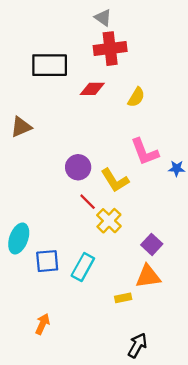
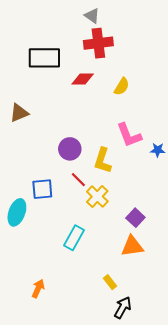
yellow L-shape: (115, 180) -> (103, 161), turned 50
blue square: (47, 261) -> (42, 189), moved
yellow rectangle: (123, 298) -> (110, 282), moved, turned 64

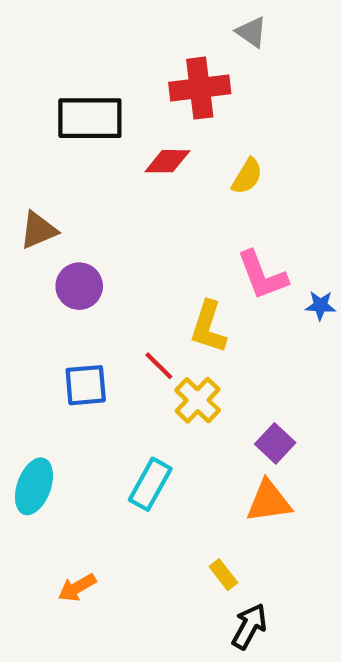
gray triangle: (92, 16) -> (251, 32), moved
purple circle: (70, 149) -> (79, 286), moved
cyan ellipse: (17, 212) -> (34, 486), moved
orange arrow: (38, 289) -> (77, 588), turned -144

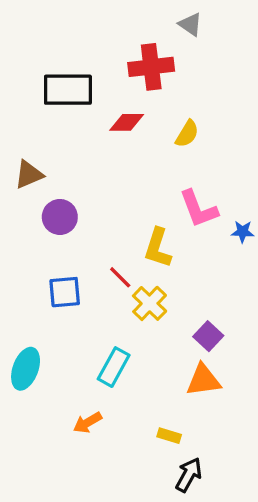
yellow rectangle: (223, 575) -> (169, 436), turned -35
orange arrow: (77, 588) -> (88, 423), moved

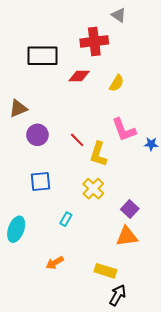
red line: (120, 277) -> (77, 140), moved
cyan rectangle: (114, 367) -> (66, 219), moved, size x0.6
yellow rectangle: (169, 436) -> (105, 271), size x1.5

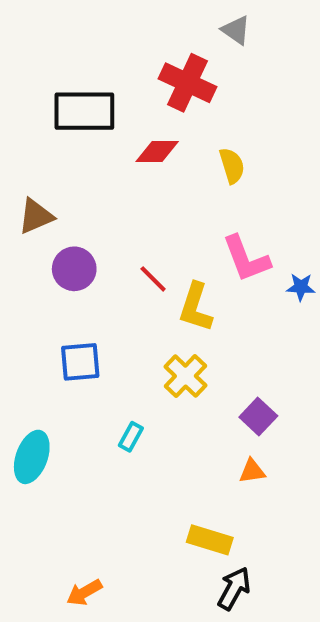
red cross: (94, 41) -> (187, 83), turned 32
yellow semicircle: (117, 83) -> (232, 166), turned -48
orange triangle: (127, 236) -> (252, 471), size x0.6
orange arrow: (55, 263) -> (84, 592), moved

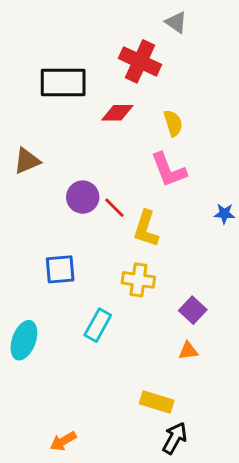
pink L-shape: (246, 259) -> (169, 170), moved
purple circle: (74, 269) -> (83, 197), moved
yellow cross: (185, 376) -> (138, 280), turned -36
cyan rectangle: (131, 437) -> (98, 325), size x1.5

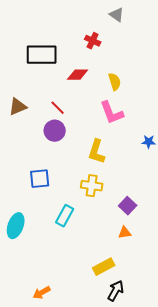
red cross: (140, 61) -> (93, 41), size x0.6
red line: (114, 208) -> (58, 108), moved
yellow rectangle: (157, 402) -> (104, 267), turned -45

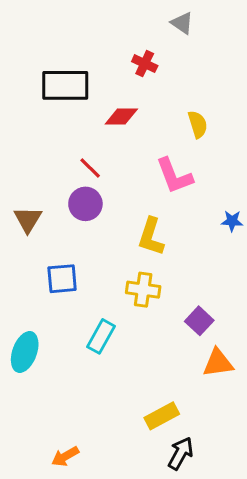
yellow semicircle: (115, 82) -> (198, 124), moved
brown triangle: (18, 107) -> (28, 219), moved, turned -36
orange triangle: (125, 233) -> (218, 363), moved, size x1.5

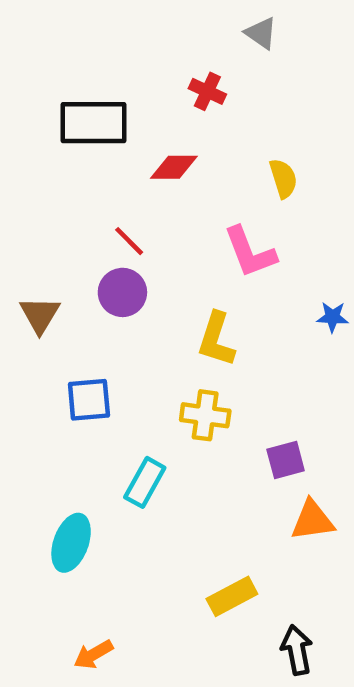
purple square: (199, 321) -> (286, 460), turned 32
cyan ellipse: (25, 352) -> (71, 543), moved
black arrow: (181, 453) -> (297, 650), moved, turned -40

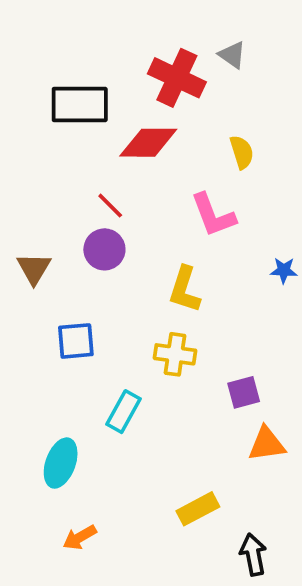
gray triangle: (261, 33) -> (232, 55), moved
red cross: (207, 91) -> (177, 78), size x1.8
red diamond: (174, 167) -> (148, 143), size x1.4
orange arrow: (93, 654) -> (80, 537), moved

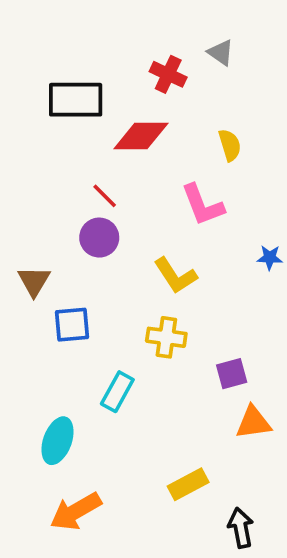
red cross: (177, 78) -> (168, 74), size x0.7
brown triangle: (34, 268) -> (34, 281), moved
yellow L-shape: (185, 289) -> (175, 276), turned -51
orange arrow: (80, 537) -> (76, 511), size x1.6

